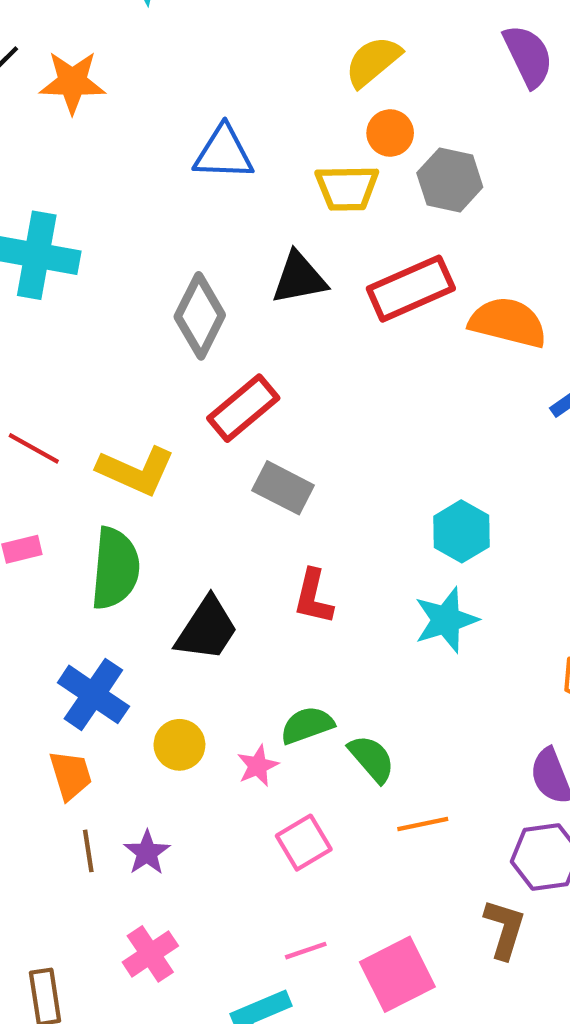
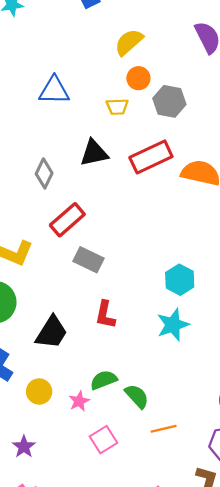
yellow trapezoid: (347, 188) -> (117, 107), size x0.7
gray diamond: (200, 316) -> (44, 173), size x0.7

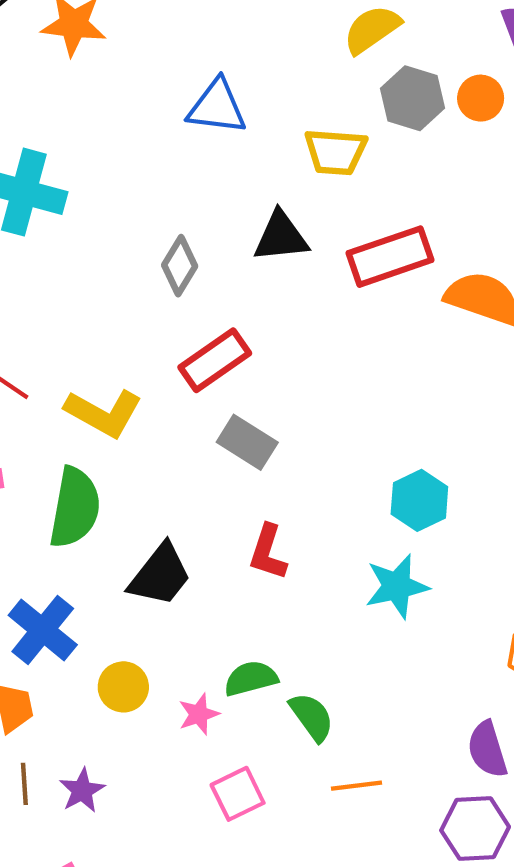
orange circle: (138, 78) -> (481, 98), moved
gray hexagon: (169, 101) -> (412, 98), moved
yellow trapezoid: (117, 107) -> (335, 152), size x1.4

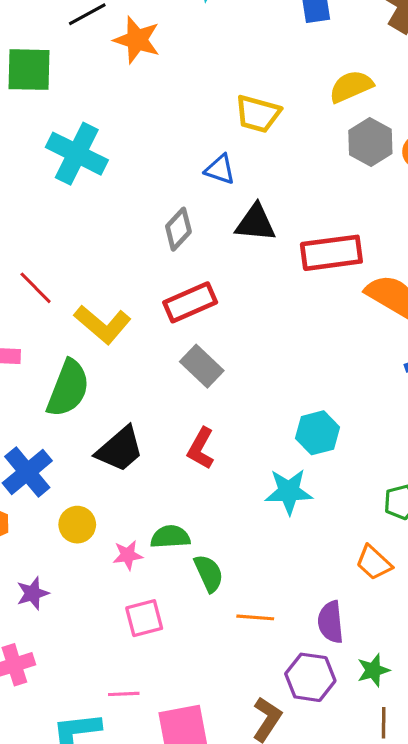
blue triangle: (217, 107) -> (220, 169), moved, size x0.7
yellow trapezoid: (335, 152) -> (258, 114), moved
orange line: (357, 786) -> (255, 617), moved

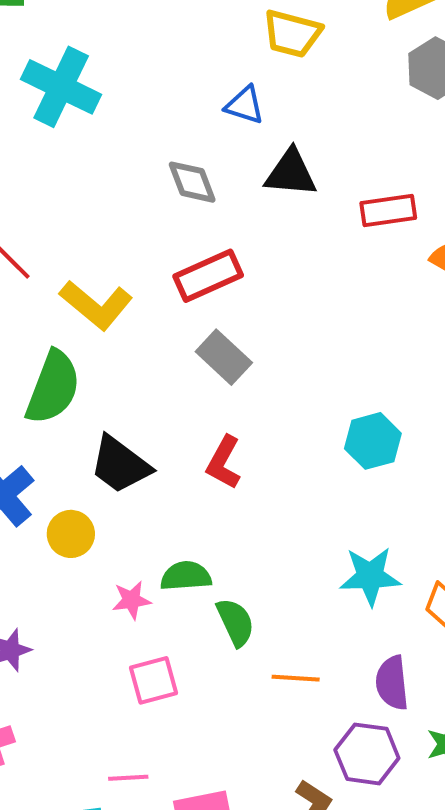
gray diamond: (178, 229) -> (192, 182), turned -63
red rectangle: (331, 253) -> (388, 210), size x0.7
black trapezoid: (120, 449) -> (120, 465), turned 78
cyan star: (289, 491) -> (370, 576), moved
yellow circle: (77, 525) -> (71, 534), moved

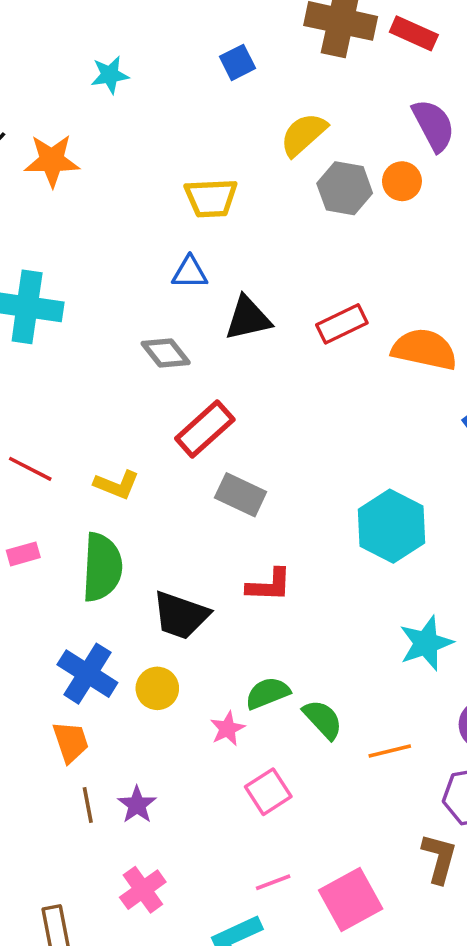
yellow L-shape: (96, 305) -> (117, 485), size x0.7
cyan hexagon: (373, 441) -> (391, 526), size x1.4
red L-shape: (224, 462) -> (269, 585), turned -99

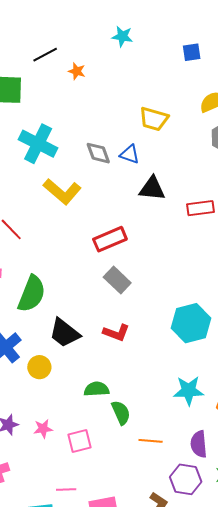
orange star: (52, 161) -> (77, 71), size x0.6
gray diamond: (166, 353) -> (98, 153), moved
yellow L-shape: (117, 485) -> (62, 192), moved, size x1.5
pink star: (227, 729) -> (43, 429), moved

